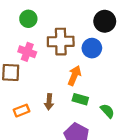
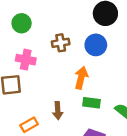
brown cross: (61, 42) -> (61, 43), size x0.6

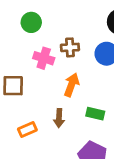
pink cross: (26, 60) -> (44, 58), moved
orange arrow: (81, 78) -> (72, 85), moved

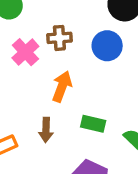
pink cross: (44, 58) -> (25, 52), turned 30

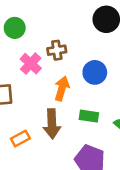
blue circle: (107, 46) -> (95, 72), moved
brown arrow: (46, 130) -> (52, 124), size x1.5

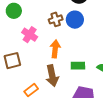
brown cross: (57, 50) -> (56, 19), moved
blue circle: (95, 72) -> (75, 20), moved

